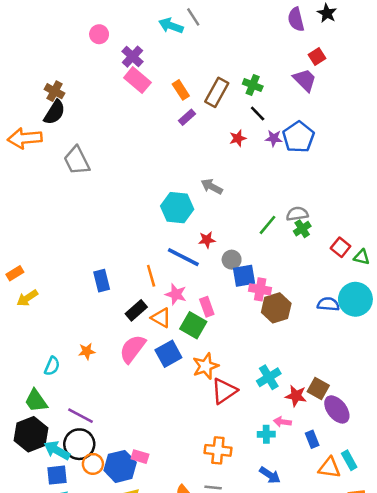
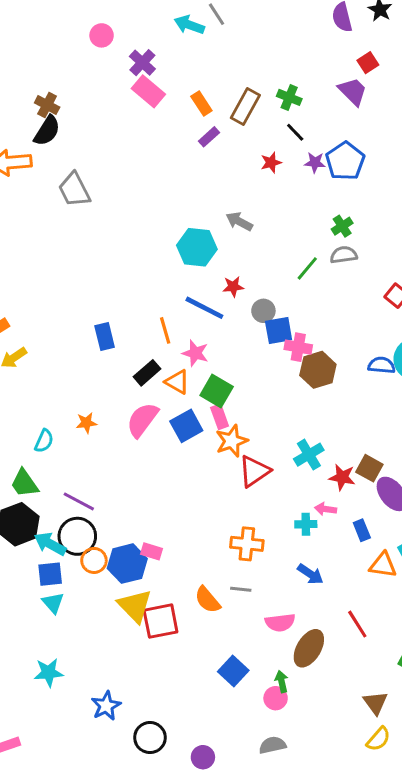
green cross: (302, 229) -> (342, 226), moved
pink rectangle: (207, 307) -> (220, 417), moved

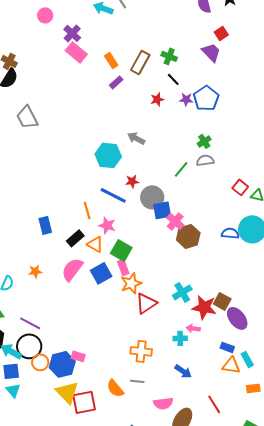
gray circle: (263, 311) -> (152, 197), size x1.5
blue rectangle: (105, 337) -> (45, 225), moved
pink cross: (298, 347) -> (175, 221), turned 30
red star: (342, 477) -> (204, 307), size x1.4
blue rectangle: (362, 530) -> (227, 347), moved, turned -48

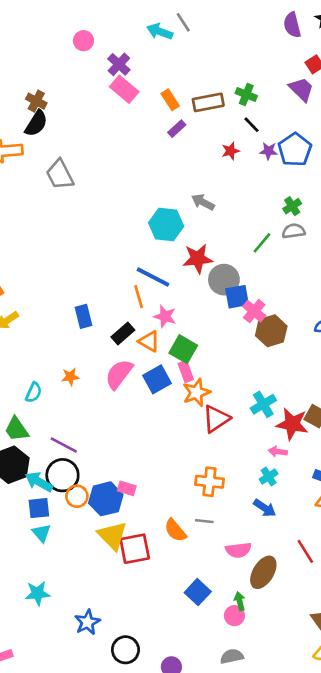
brown rectangle: (140, 62) -> (208, 102), turned 50
red star: (132, 181) -> (198, 259), size x1.6
blue line: (113, 195) -> (153, 277), moved
cyan cross: (180, 338) -> (269, 477), moved, turned -32

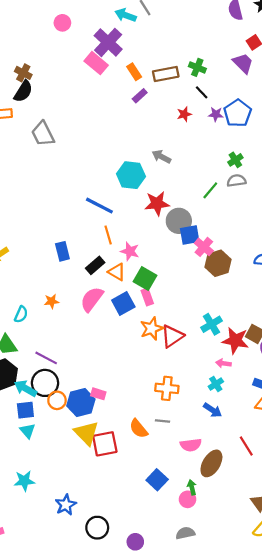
purple cross: (119, 64) -> (108, 42), moved, size x1.5
blue line: (153, 277) -> (99, 206), moved
orange star: (196, 392) -> (152, 329), moved

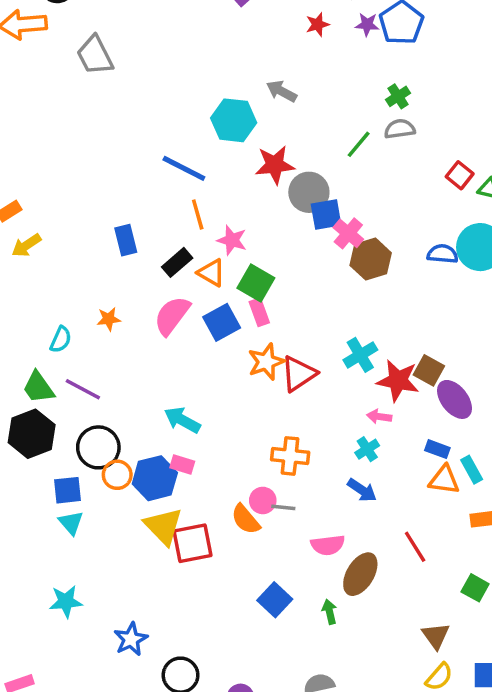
purple line: (46, 358) -> (83, 389), moved
cyan arrow: (25, 388) -> (182, 420), moved
pink circle: (188, 499) -> (263, 500), moved

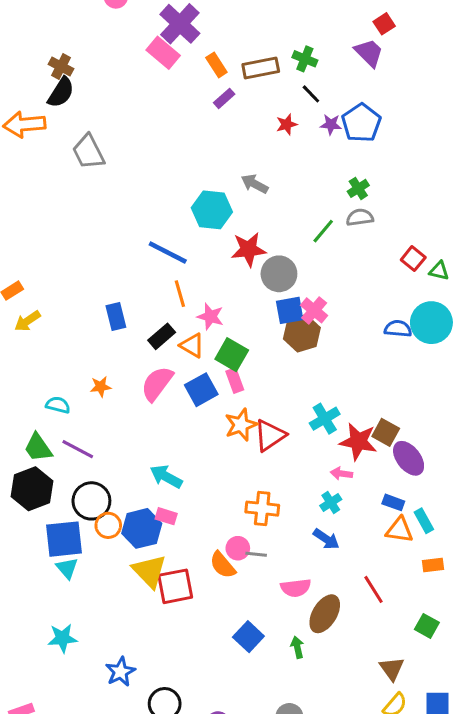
blue square: (326, 215) -> (290, 310), moved
brown hexagon: (371, 259) -> (302, 333), moved
cyan semicircle: (61, 340) -> (58, 405), turned -100
blue square: (68, 490) -> (64, 539), size x1.5

